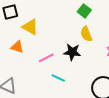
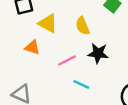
yellow semicircle: (86, 34) -> (83, 26), moved

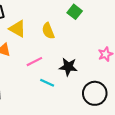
black star: (98, 53) -> (68, 67), moved

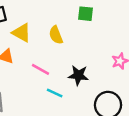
green square: (75, 12) -> (85, 14), turned -32
pink line: (34, 62) -> (40, 69), turned 56

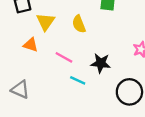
yellow triangle: (22, 33) -> (46, 22), turned 36

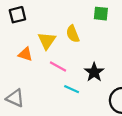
yellow triangle: (46, 22) -> (47, 41), moved
black star: (101, 63) -> (94, 72), turned 30

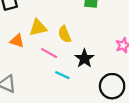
yellow semicircle: (73, 34) -> (65, 34), moved
yellow triangle: (47, 41) -> (38, 28), turned 42

